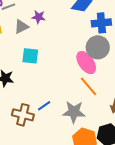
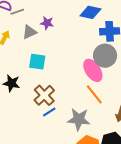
brown cross: (23, 115) -> (44, 95), moved, turned 30

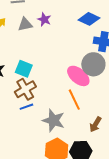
cyan square: (37, 62) -> (24, 69), moved
pink ellipse: (93, 70) -> (78, 76), turned -30

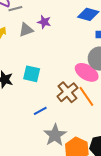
brown cross: (25, 89) -> (67, 92), moved
gray star: (54, 120) -> (55, 135), moved, turned 30

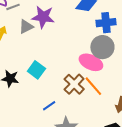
purple star: (44, 22) -> (43, 17), size x1.6
cyan square: (32, 74) -> (36, 70), turned 30

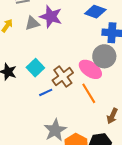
brown cross: (74, 84) -> (63, 77), moved
blue line: (49, 106) -> (46, 92), moved

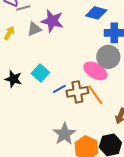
brown cross: (63, 77) -> (77, 92), moved, turned 30
blue line: (46, 92) -> (59, 89), moved

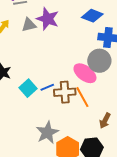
cyan square: (40, 73) -> (28, 88), moved

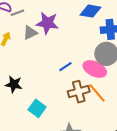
blue line: (47, 87) -> (65, 67), moved
cyan square: (28, 88) -> (37, 108), moved

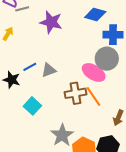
gray triangle: (30, 33) -> (49, 70), moved
blue line: (65, 67) -> (30, 67), moved

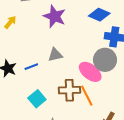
blue line: (30, 67) -> (31, 67), moved
gray triangle: (49, 70) -> (55, 55), moved
cyan square: (32, 106) -> (37, 99), moved

